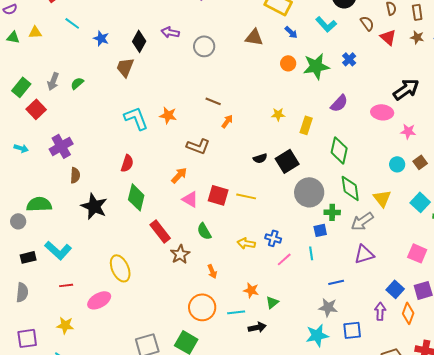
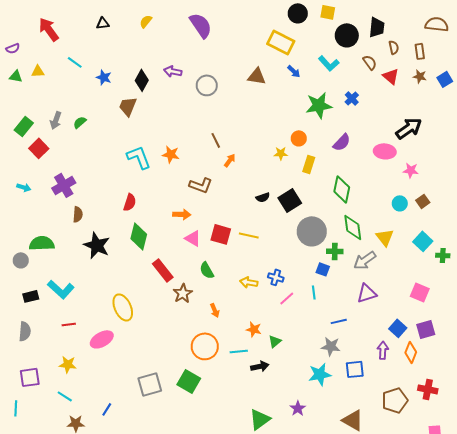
orange circle: (288, 63) -> (299, 138), moved
brown line: (213, 101) -> (216, 140), turned 42
orange arrow: (179, 175) -> (182, 214), turned 48
blue square: (320, 230) -> (323, 269), turned 32

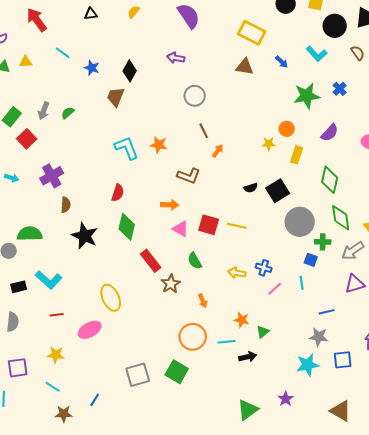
yellow rectangle: (281, 42) -> (252, 33), moved
purple arrow: (173, 71) -> (176, 58), moved
gray circle: (207, 85) -> (195, 96), moved

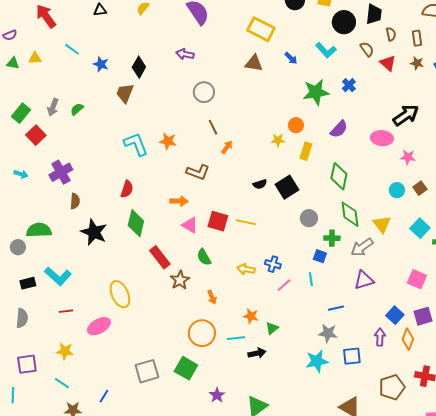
gray circle: (300, 222) -> (309, 218), size x0.6
purple star: (286, 399) -> (217, 395), moved

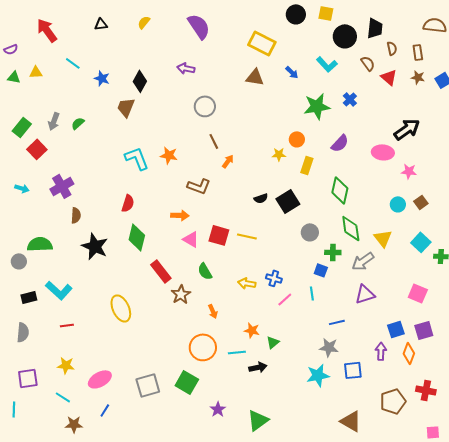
blue square: (395, 315) -> (396, 329), turned 30
pink ellipse: (99, 326) -> (100, 379), moved

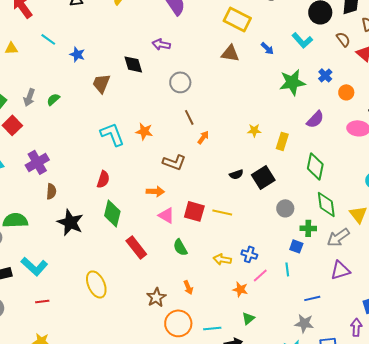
black diamond: (140, 81) -> (133, 64), moved, turned -45
orange circle: (297, 139) -> (346, 92), moved
brown star: (181, 294) -> (156, 297), moved
orange star: (252, 330) -> (240, 289), moved

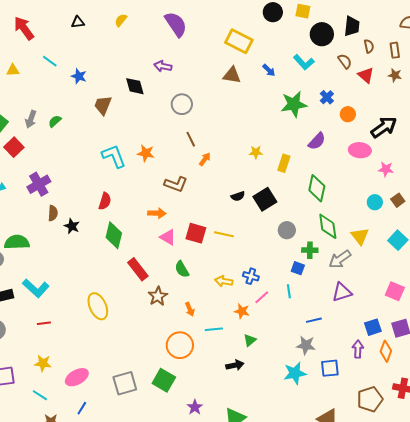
black star: (70, 222) -> (72, 226), moved, size x0.6
brown star: (156, 297) -> (158, 296), moved
cyan line: (212, 328) -> (214, 329), moved

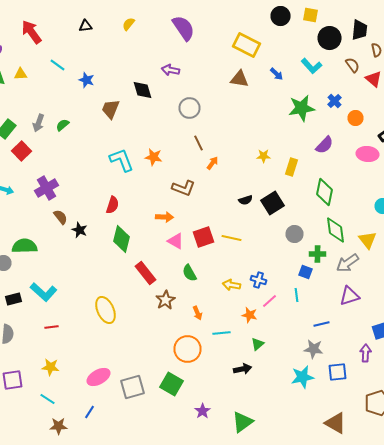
brown semicircle: (53, 213) -> (60, 217), turned -42
red square: (196, 233) -> (204, 237), turned -35
pink ellipse: (77, 377) -> (98, 377), moved

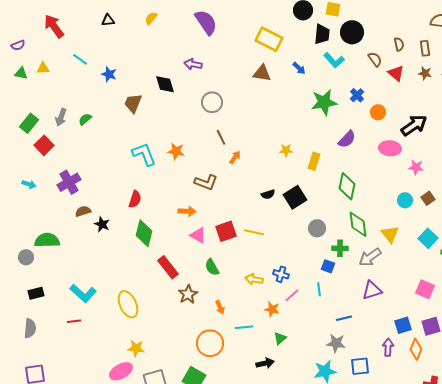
black trapezoid: (360, 30) -> (322, 34), moved
brown semicircle: (60, 217) -> (83, 211), turned -70
cyan L-shape: (44, 292) -> (83, 293), moved
yellow star: (50, 367) -> (136, 348), moved

